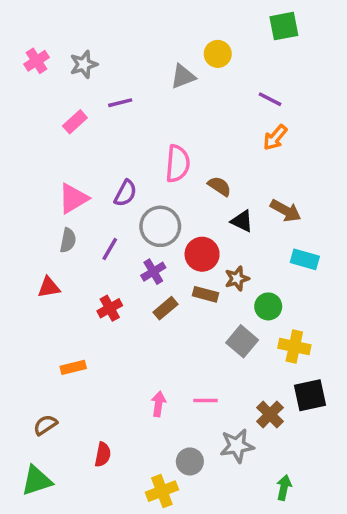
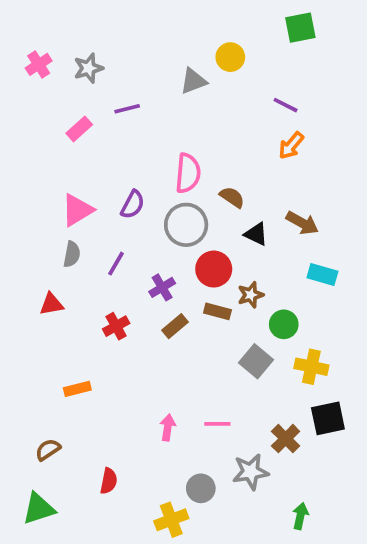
gray circle: (160, 226) -> (186, 225), moved

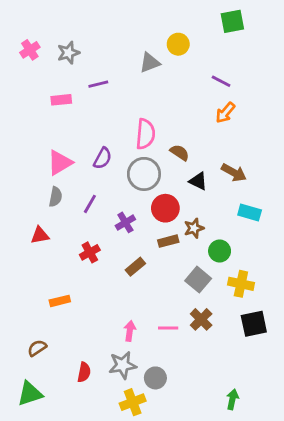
pink rectangle: (79, 129) -> (61, 100), turned 36
brown rectangle: (217, 311) -> (168, 241), turned -30
brown rectangle: (175, 326) -> (135, 267), moved
brown cross: (286, 439) -> (201, 319), moved
gray star: (251, 472) -> (123, 365), moved

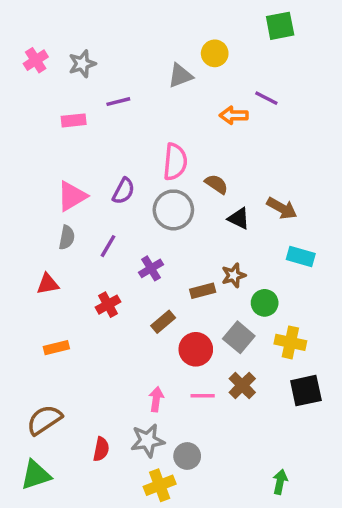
orange arrow: (225, 113) -> (234, 115), moved, turned 50
red circle: (165, 208) -> (196, 349), moved
orange rectangle: (60, 301) -> (56, 348), moved
brown semicircle: (37, 348) -> (44, 420), size x1.5

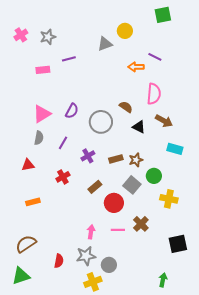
pink semicircle: (175, 162) -> (154, 94), moved
brown rectangle: (203, 291) -> (116, 159), moved
gray square: (239, 337) -> (132, 185), moved
black square: (306, 391) -> (178, 244), moved

